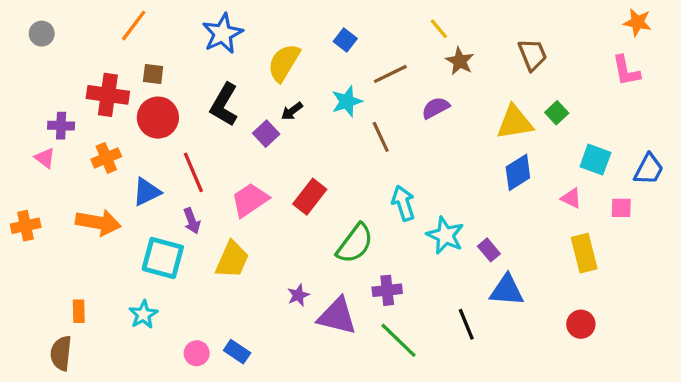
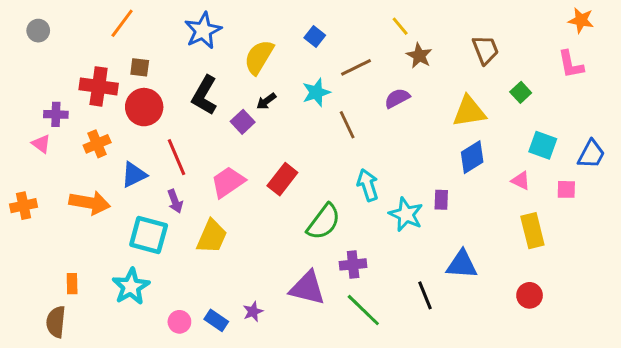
green square: (557, 113) -> (521, 92), moved
purple rectangle: (489, 250) -> (441, 200), moved, turned 42
purple star: (298, 295) -> (253, 312), moved
cyan star: (143, 315) -> (131, 287), size x1.4

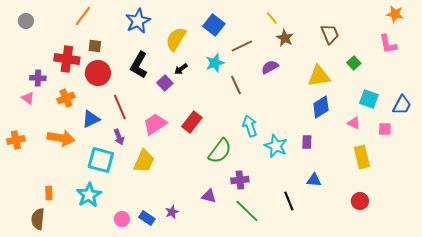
blue square: (315, 36) -> (214, 25), size x1.5
purple rectangle: (441, 200) -> (307, 142), moved
blue triangle: (462, 264) -> (314, 180), size x0.7
purple triangle: (307, 288) -> (209, 196), size x0.6

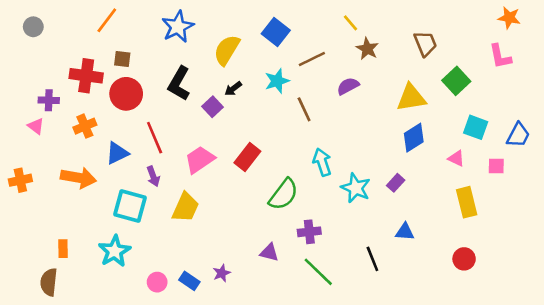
green square: (354, 63) -> (456, 81), size x1.5
purple rectangle: (307, 142) -> (396, 183), turned 40

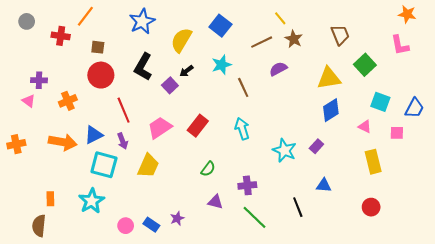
brown line: (312, 59) -> (262, 42), moved
red cross: (86, 76) -> (61, 36), moved, size x0.7
blue triangle: (117, 153) -> (94, 135), moved
cyan arrow: (322, 162) -> (242, 129), moved
green semicircle: (283, 194) -> (208, 169), moved, size x0.6

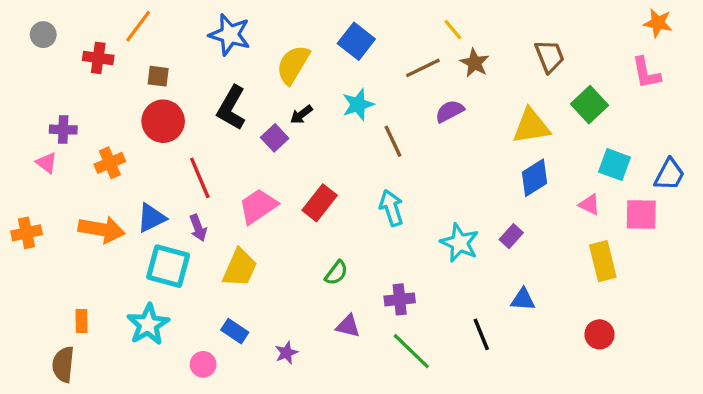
blue star: (142, 21) -> (230, 35), turned -30
pink square: (397, 133) -> (641, 214), size x1.5
blue rectangle: (151, 225) -> (235, 331), moved

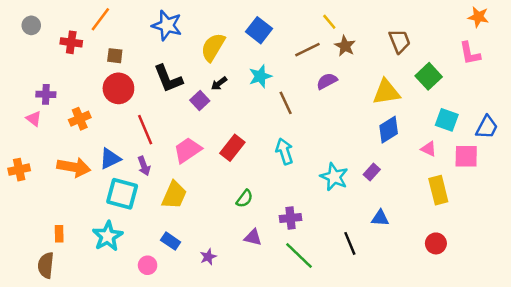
black L-shape: (231, 108) -> (168, 79), turned -52

